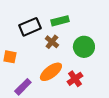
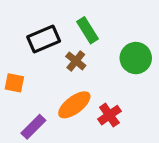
green rectangle: (60, 21) -> (88, 30), turned 72
green circle: (84, 47) -> (136, 58), moved

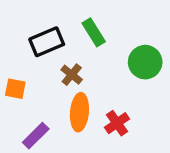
brown cross: (76, 61) -> (72, 75), moved
orange ellipse: (74, 105) -> (79, 112), turned -48

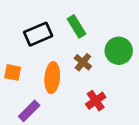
brown cross: (72, 75) -> (83, 62), moved
orange ellipse: (79, 112) -> (52, 78), moved

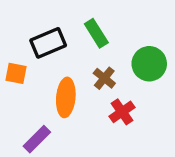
orange square: (13, 72) -> (16, 73), moved
red cross: (96, 101) -> (122, 112), moved

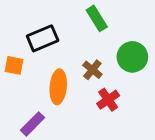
green rectangle: (96, 33) -> (97, 18), moved

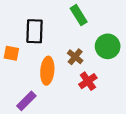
black rectangle: (43, 38) -> (35, 31), turned -65

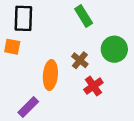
black rectangle: (35, 31) -> (23, 18), moved
orange square: (11, 53) -> (12, 47), moved

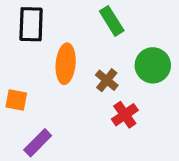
orange square: (12, 47) -> (16, 100), moved
orange ellipse: (50, 75) -> (66, 64), moved

